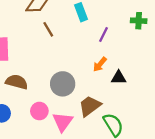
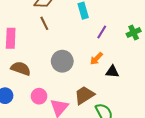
green cross: (139, 21) -> (134, 32), moved, turned -32
brown line: (48, 29) -> (44, 23), moved
gray circle: (63, 84) -> (62, 61), moved

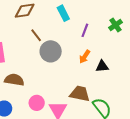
brown line: (44, 23) -> (36, 35), moved
gray circle: (62, 61) -> (51, 51), moved
brown trapezoid: (84, 95) -> (80, 94), turned 55

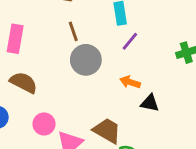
purple line: (85, 30) -> (130, 41), moved
orange arrow: (85, 57) -> (130, 82), turned 56

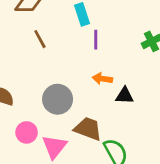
purple line: (130, 41) -> (96, 40), turned -30
gray circle: (86, 60) -> (58, 99), moved

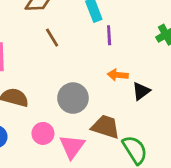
black triangle: (125, 96) -> (141, 91), turned -36

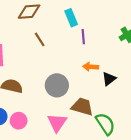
pink circle: (43, 133) -> (19, 121), moved

